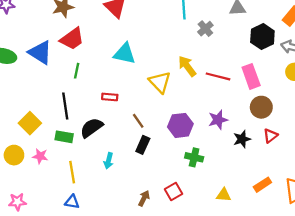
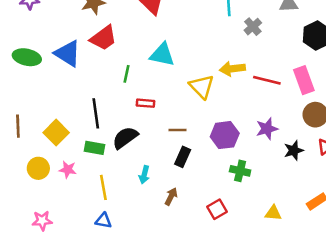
yellow arrow: (187, 66) -> (232, 69), turned -60
green line: (77, 71) -> (126, 74), moved
brown line: (138, 121) -> (177, 130), turned -56
brown arrow: (144, 198) -> (171, 196), moved

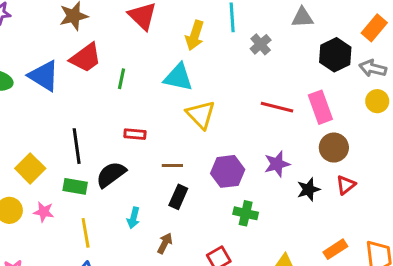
cyan triangle: (162, 55) -> (178, 77), moved
yellow arrow: (232, 69) -> (195, 35), moved, turned -65
green line: (126, 74) -> (121, 79), moved

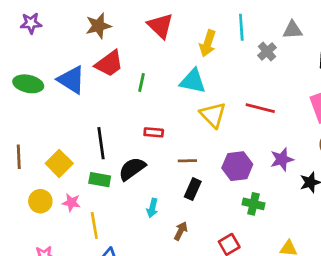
gray triangle: (302, 17) -> (293, 30), moved
red line: (277, 107) -> (260, 108), moved
yellow line: (86, 233) -> (94, 225), moved

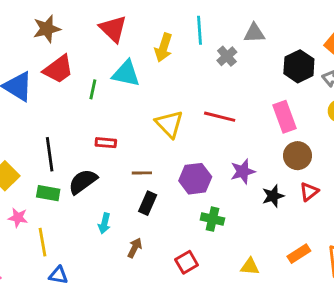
cyan triangle: (193, 81) -> (126, 73), moved

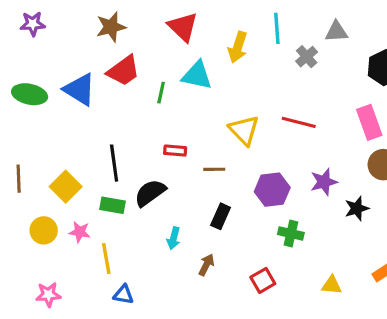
brown line: (142, 173) -> (214, 169), moved

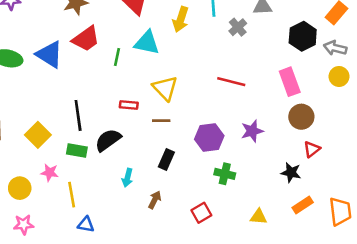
yellow triangle: (244, 130) -> (165, 88), moved
black star: (357, 208) -> (291, 173), moved, turned 30
yellow circle: (44, 230) -> (20, 188), moved

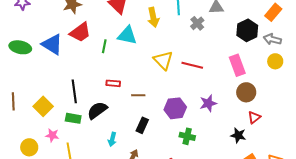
yellow arrow: (181, 19) -> (153, 17), turned -30
yellow triangle: (165, 88) -> (163, 60), moved

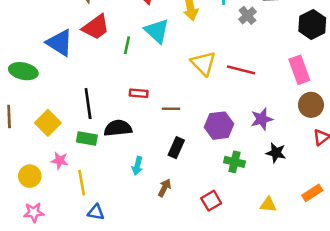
cyan triangle: (127, 35) -> (157, 31), turned 30
green ellipse: (20, 47) -> (23, 71), moved
black semicircle: (97, 110) -> (118, 128), turned 30
black star: (238, 135) -> (276, 153), moved

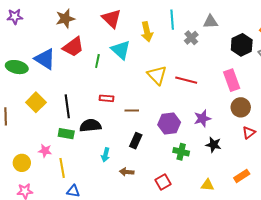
green ellipse: (23, 71) -> (17, 67), moved
yellow square: (48, 123) -> (36, 102), moved
brown arrow: (165, 188) -> (127, 172), turned -112

